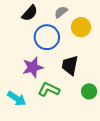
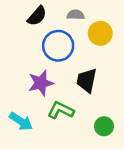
gray semicircle: (61, 12) -> (75, 15), turned 40
green circle: (89, 91) -> (104, 126), moved

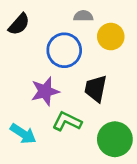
black semicircle: (37, 16) -> (19, 24), moved
green circle: (104, 126) -> (115, 139), size x1.6

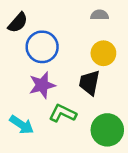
gray semicircle: (83, 16) -> (100, 15), moved
yellow circle: (111, 37) -> (103, 53), moved
blue circle: (64, 50) -> (42, 47), moved

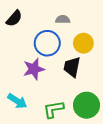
gray semicircle: (100, 15) -> (63, 19), moved
blue circle: (42, 47) -> (47, 43), moved
green L-shape: (63, 113) -> (53, 109), moved, turned -35

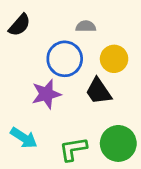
black trapezoid: (72, 67) -> (99, 91), turned -45

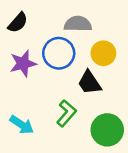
gray semicircle: (86, 26) -> (78, 24), size x1.5
purple star: (46, 94) -> (23, 63), moved
green L-shape: (73, 149) -> (66, 113), moved, turned 140

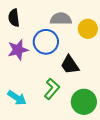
black semicircle: (18, 23) -> (14, 18), turned 132
yellow circle: (103, 53) -> (88, 29), moved

